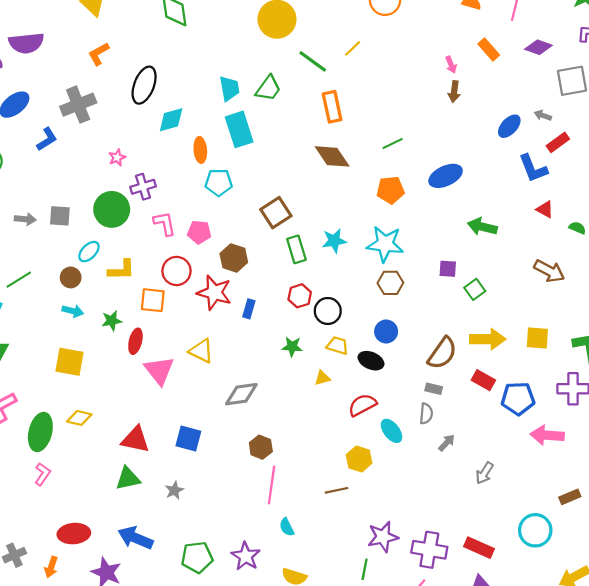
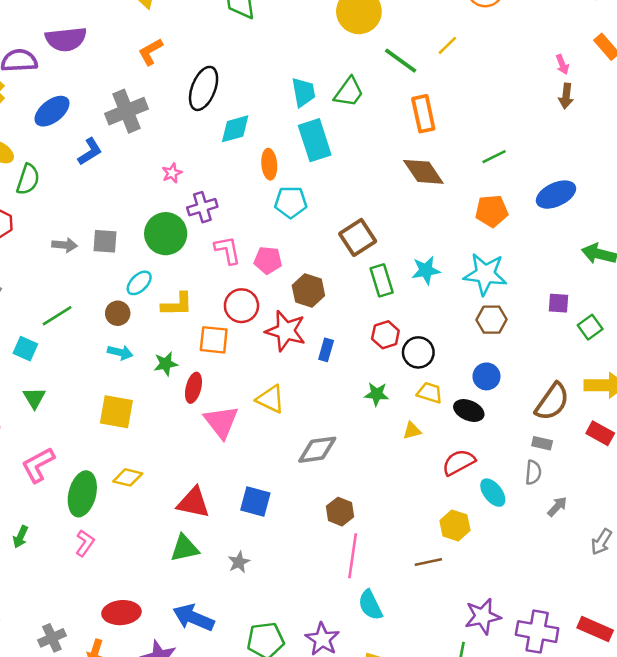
cyan semicircle: (287, 527) -> (370, 605), size x1.4

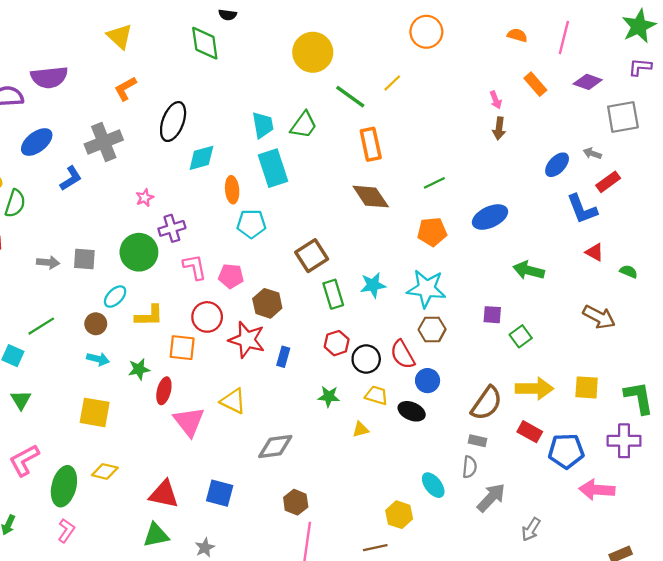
red semicircle: (459, 462) -> (403, 354), moved, turned -92
gray arrow: (557, 506) -> (491, 498), size x1.6

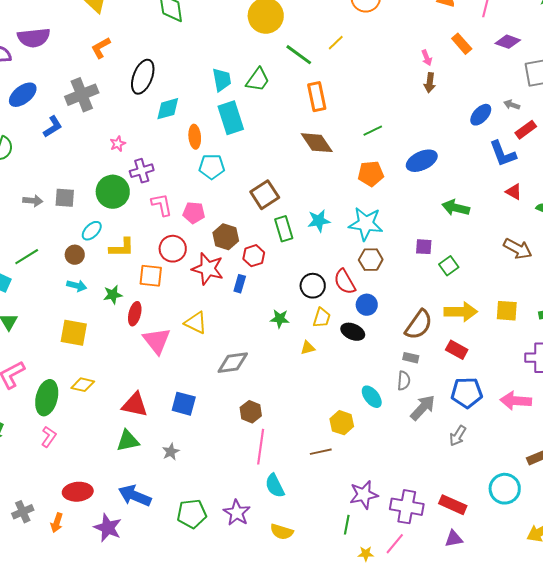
red hexagon: (337, 343) -> (254, 256), moved
yellow trapezoid: (376, 395) -> (322, 318), turned 90
blue pentagon: (566, 451) -> (467, 393), moved

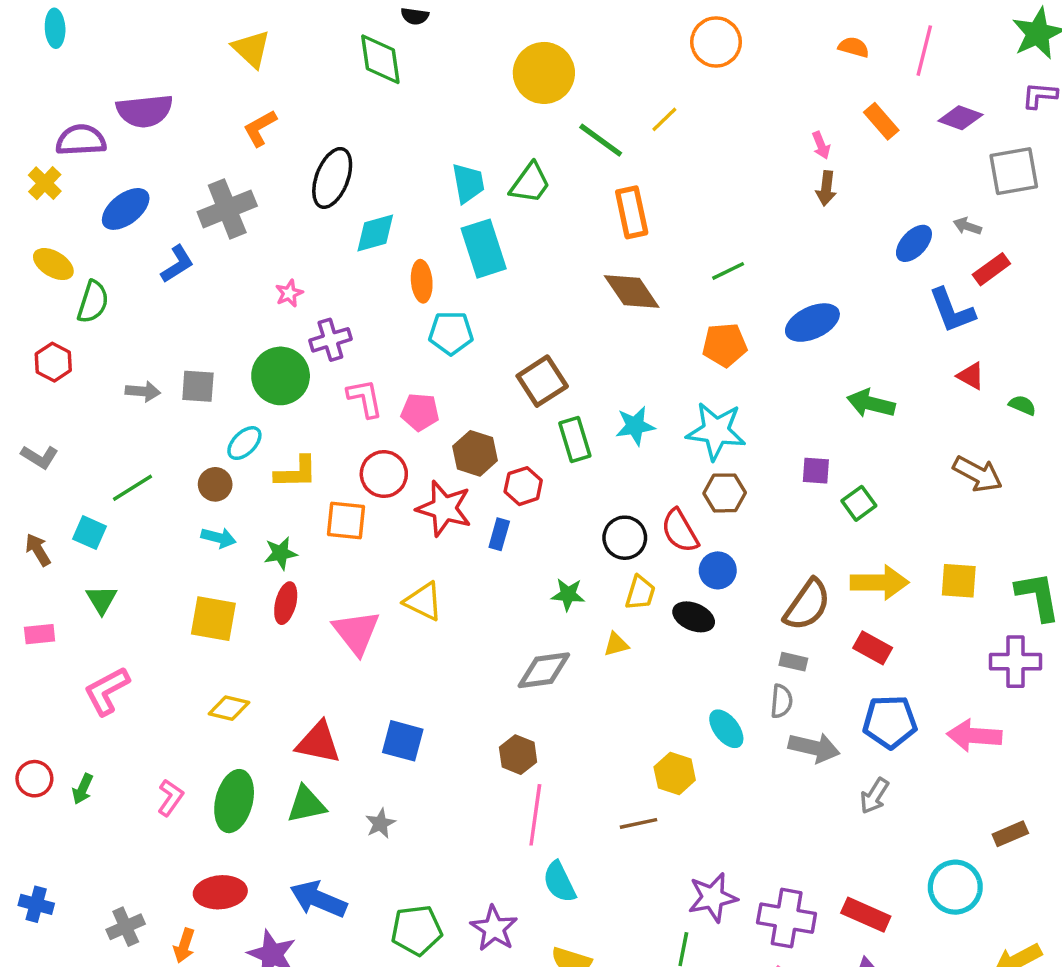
red ellipse: (135, 314) -> (286, 603), moved
gray diamond: (233, 363) -> (544, 670), moved
green ellipse: (47, 398) -> (234, 801), moved
gray arrow: (423, 408) -> (814, 748), turned 60

